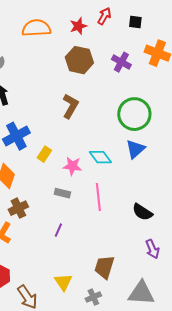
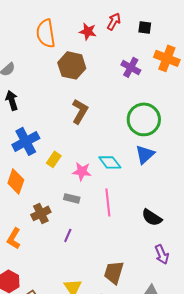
red star: (78, 26) -> (88, 31), turned 30
orange semicircle: (36, 28) -> (46, 33), turned -96
brown hexagon: (79, 60) -> (72, 65), moved
brown cross: (18, 208) -> (41, 213), moved

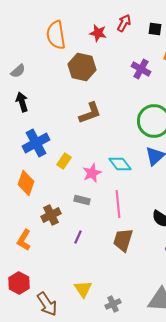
brown L-shape: (80, 111) -> (90, 113), turned 40
pink star: (82, 171) -> (92, 173), turned -30
brown trapezoid: (114, 272) -> (123, 240), moved

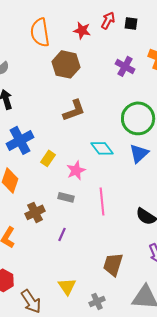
black square: (155, 29) -> (131, 23), moved
cyan diamond: (120, 164) -> (102, 148), moved
brown trapezoid: (123, 240) -> (113, 264), moved

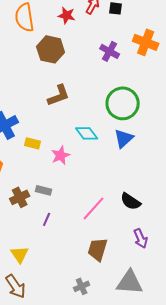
yellow rectangle: (48, 158) -> (33, 143), turned 70
gray rectangle: (66, 197) -> (44, 190), moved
pink line: (102, 201) -> (94, 208), moved, turned 48
yellow triangle: (67, 286) -> (20, 254), moved

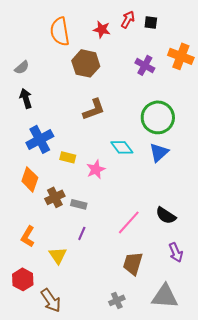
brown cross: (20, 197) -> (55, 197), moved
yellow triangle: (20, 254) -> (58, 255), moved

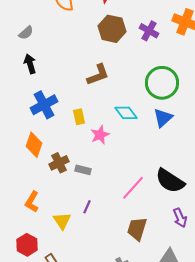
brown hexagon: (86, 63) -> (112, 29), moved
yellow rectangle: (68, 157) -> (79, 117), moved, turned 63
black semicircle: (166, 215) -> (170, 181), size x1.4
purple line: (82, 233) -> (87, 207), moved

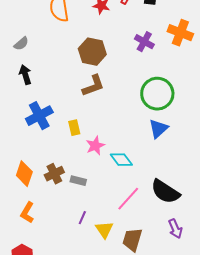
brown hexagon: (112, 29) -> (92, 52), moved
cyan diamond: (126, 113) -> (121, 160), moved
orange diamond: (34, 145) -> (24, 174), moved
yellow triangle: (62, 221) -> (104, 230), moved

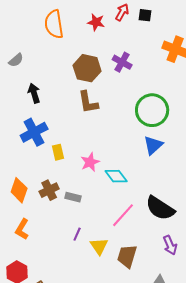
purple cross: (144, 42) -> (122, 62), moved
black arrow: (25, 75) -> (34, 93), moved
brown L-shape: (93, 86) -> (88, 102), turned 100
yellow rectangle: (74, 128) -> (58, 152), moved

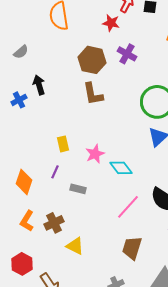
red star: (96, 22) -> (111, 23), moved
blue cross: (34, 132) -> (19, 100), moved, size x0.6
brown cross: (49, 190) -> (54, 223), moved
purple line: (77, 234) -> (55, 172), moved
yellow triangle: (99, 246) -> (75, 246), moved, turned -30

